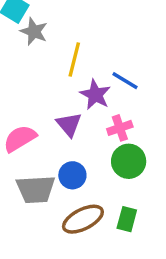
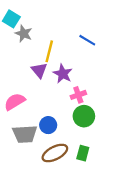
blue line: (125, 81) -> (87, 40), moved
purple triangle: (69, 124) -> (39, 70), moved

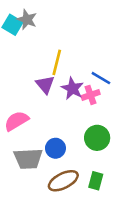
gray star: (24, 33) -> (27, 20), moved
blue line: (87, 40) -> (101, 78), moved
pink cross: (78, 95) -> (91, 95), moved

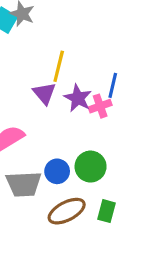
blue line: (101, 78) -> (113, 85), turned 72
green circle: (97, 138) -> (91, 167), moved

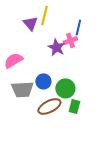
purple triangle: (44, 93) -> (30, 23), moved
purple star: (78, 98) -> (56, 47), moved
green circle: (91, 167) -> (65, 88), moved

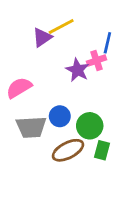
yellow line: (44, 15) -> (61, 27), turned 48
purple triangle: (30, 23) -> (42, 37), turned 35

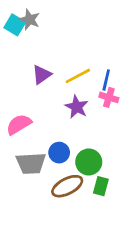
yellow line: (61, 27) -> (78, 76), moved
pink cross: (97, 61) -> (109, 97), moved, turned 36

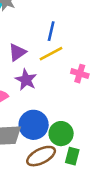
blue line: (106, 80) -> (51, 31), moved
purple star: (77, 107) -> (26, 80), moved
blue circle: (59, 153) -> (34, 125), size x1.5

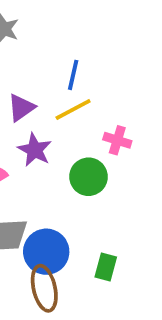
blue circle: (34, 125) -> (46, 252), moved
green circle: (61, 134) -> (88, 177), moved
brown ellipse: (41, 156) -> (44, 288), moved, turned -76

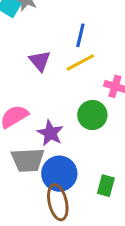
purple triangle: (21, 108) -> (40, 61), turned -35
purple star: (35, 150) -> (50, 133), moved

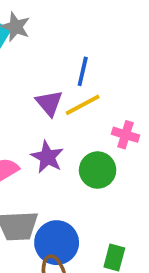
purple triangle: (40, 61) -> (49, 103), moved
purple star: (50, 133) -> (47, 157), moved

